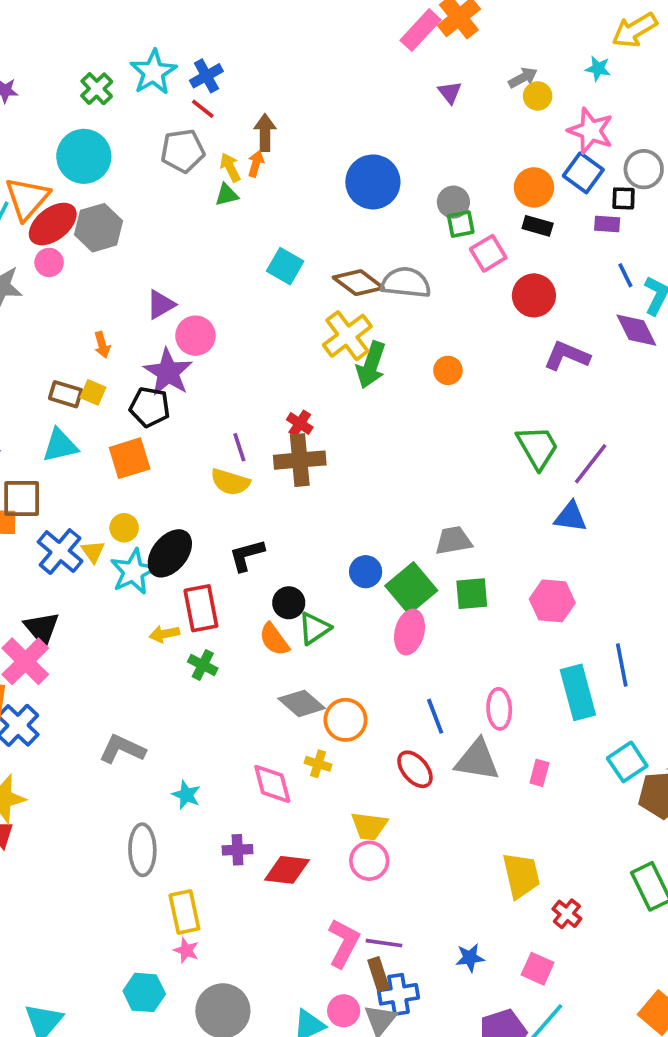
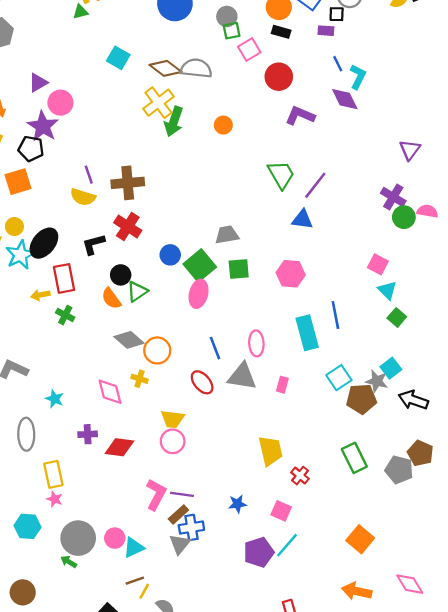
red cross: (300, 423) -> (128, 227), moved, size x1.6
brown rectangle: (378, 974) -> (178, 514), turned 66
pink circle: (344, 1011) -> (115, 538), moved

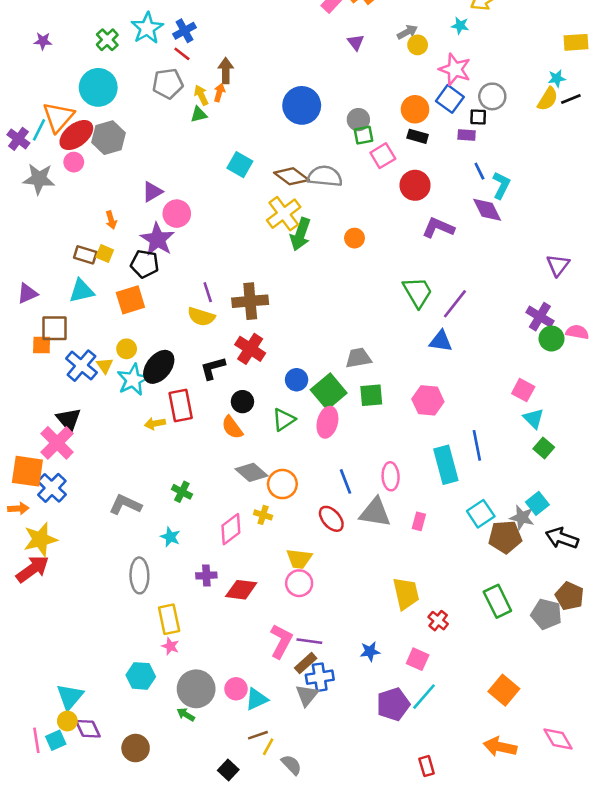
green triangle: (137, 291) -> (284, 420), moved
green cross: (65, 315) -> (182, 492), moved
pink diamond: (110, 392) -> (231, 529), turned 68

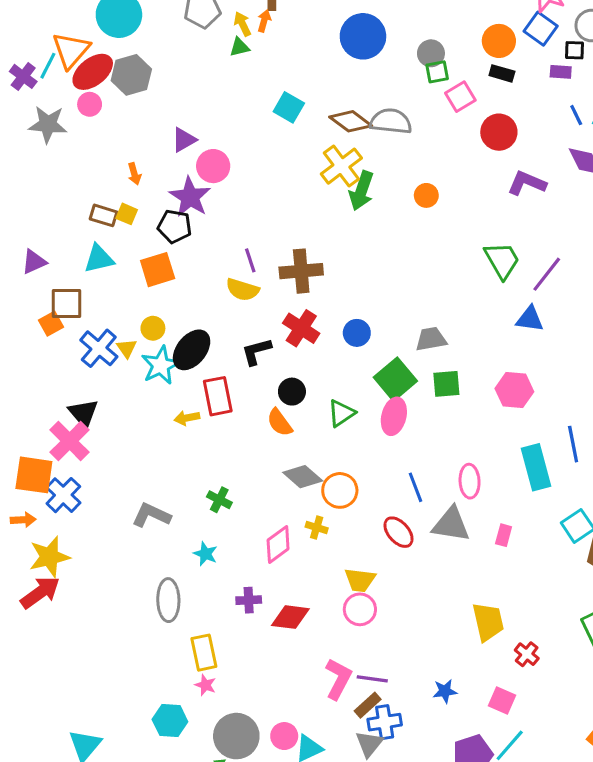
orange square: (42, 345) -> (51, 324), turned -30
blue circle: (297, 380) -> (357, 333), moved

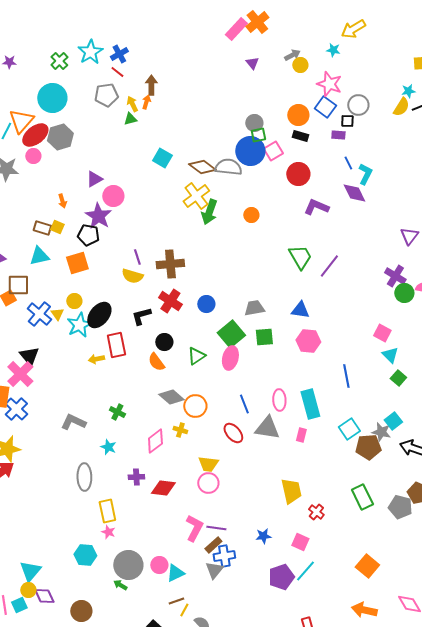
blue circle: (363, 36) -> (250, 151), moved
blue triangle: (530, 319) -> (300, 310), moved
cyan rectangle: (536, 467) -> (310, 404), moved

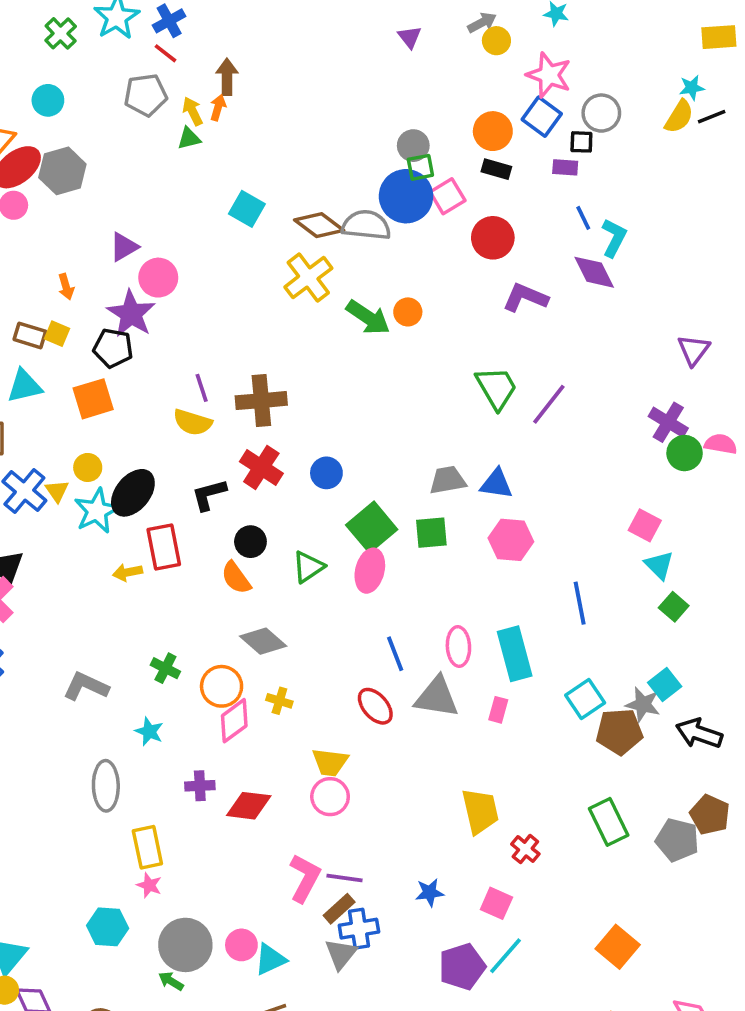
cyan circle: (52, 98) -> (48, 100), size x0.6
green arrow: (209, 212) -> (368, 317), moved, turned -75
gray trapezoid: (254, 308) -> (448, 480), moved
orange circle: (195, 406) -> (222, 686), moved

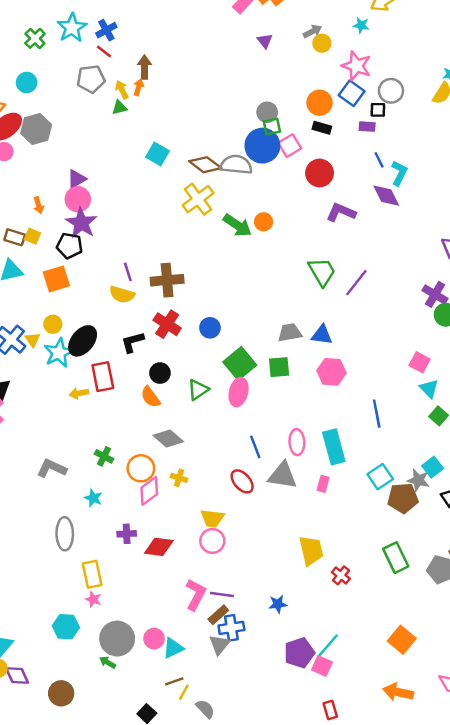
pink circle: (158, 278) -> (78, 199), moved
pink square: (496, 903) -> (322, 666), moved

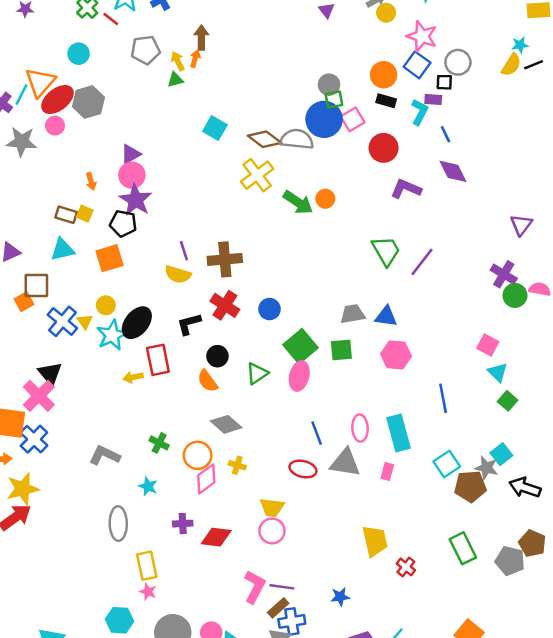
red line: (104, 52) -> (111, 19), moved
cyan L-shape: (399, 173) -> (420, 112), moved
red ellipse: (242, 481) -> (303, 469), turned -35

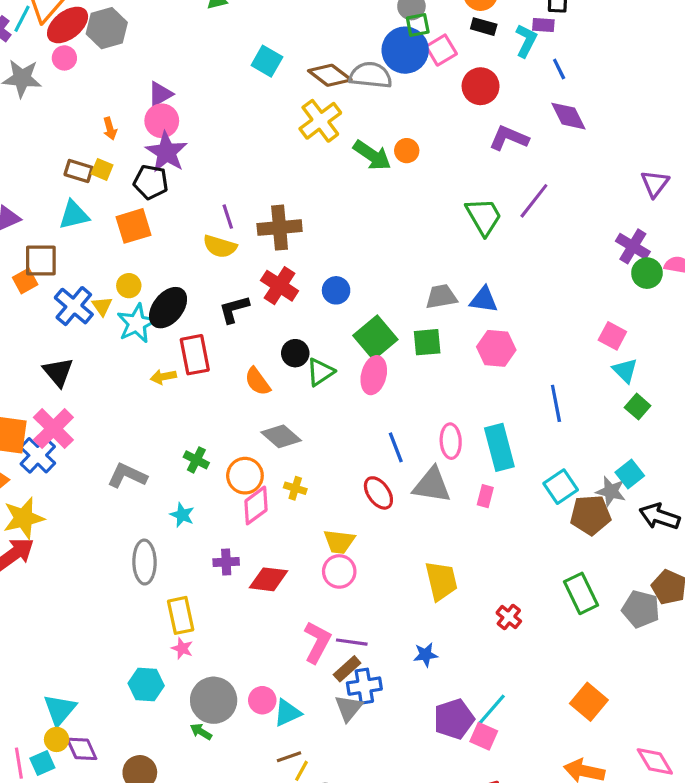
purple line: (422, 262) -> (534, 201), moved
black circle: (217, 356) -> (295, 353), moved
pink cross: (39, 396) -> (53, 429), moved
red ellipse: (303, 469) -> (378, 493), turned 40
yellow trapezoid: (375, 541) -> (441, 581), moved

